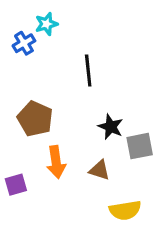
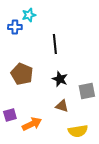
blue cross: (24, 43) -> (15, 27), turned 32
black star: (111, 127) -> (60, 79), moved
orange arrow: (56, 162) -> (32, 124), moved, turned -108

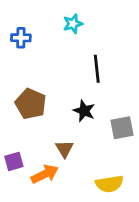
cyan star: (29, 15) -> (73, 24), moved
black line: (55, 44) -> (97, 69), moved
brown triangle: (62, 106) -> (64, 149), moved, turned 40

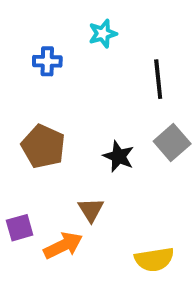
blue cross: (21, 38) -> (47, 61), moved
black line: (97, 69) -> (158, 79), moved
gray square: (122, 128) -> (172, 142), moved, turned -30

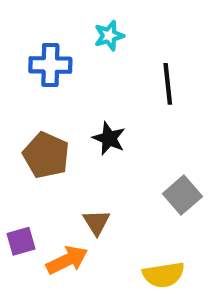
blue cross: (47, 61) -> (50, 65), size x1.4
gray square: (172, 142) -> (182, 195), moved
black star: (119, 156) -> (109, 138), moved

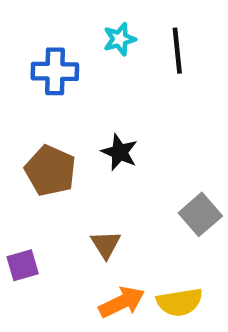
black line: (168, 84) -> (177, 51), moved
orange arrow: (67, 260) -> (122, 302), moved

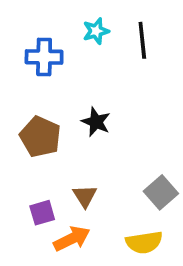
gray square: (200, 214) -> (161, 192), moved
purple square: (23, 265) -> (42, 213), moved
orange arrow: (122, 302) -> (72, 239), moved

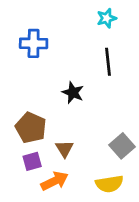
cyan star: (96, 31) -> (107, 18), moved
black line: (142, 40) -> (108, 62), moved
brown pentagon: (40, 137) -> (31, 128), moved

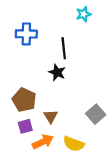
black line: (108, 62) -> (64, 48), moved
yellow semicircle: (109, 184) -> (74, 144), moved, turned 30

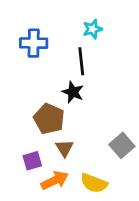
cyan star: (84, 14) -> (92, 29), moved
brown pentagon: (24, 100) -> (49, 119), moved

